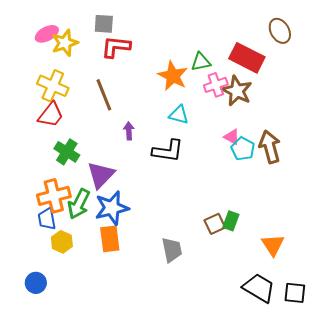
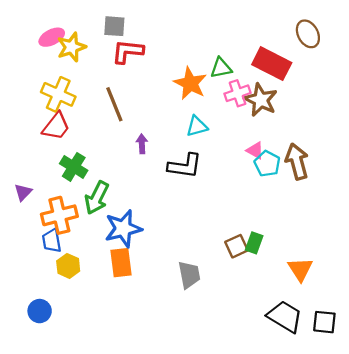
cyan triangle: (179, 115) -> (197, 126), turned -30
purple triangle: (101, 175) -> (23, 192), moved, size x0.6
green arrow: (79, 204) -> (97, 198), moved

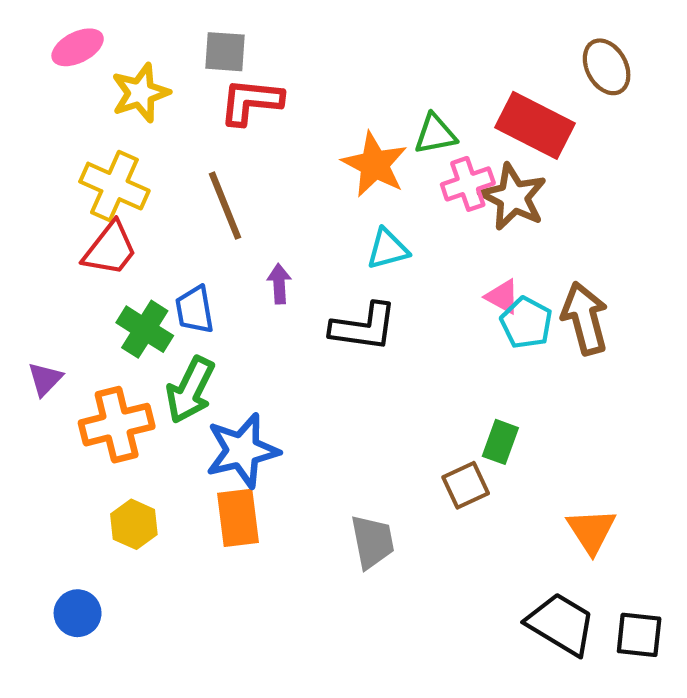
pink ellipse: (52, 37) -> (78, 47), moved
blue trapezoid: (52, 241) -> (195, 310), moved
green rectangle: (254, 243) -> (500, 442), moved

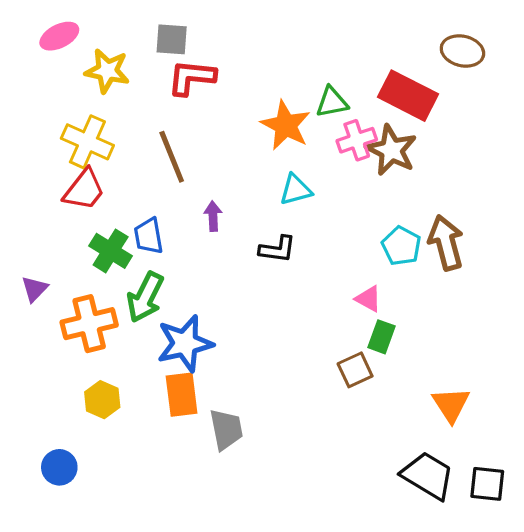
brown ellipse: (607, 67) -> (462, 51), turned -48
yellow star: (140, 93) -> (107, 71), turned 30
pink triangle: (502, 297) -> (368, 299), moved
black L-shape: (364, 327) -> (277, 249), size x0.7
gray trapezoid: (372, 542) -> (226, 429), moved

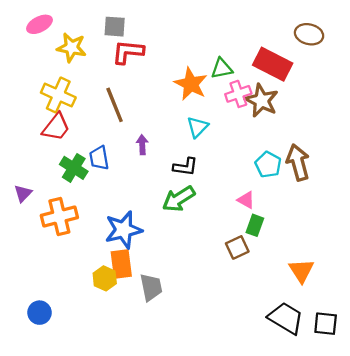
cyan triangle: (296, 190) -> (197, 127), turned -30
green arrow: (145, 297) -> (179, 199), moved, turned 32
yellow hexagon: (102, 400) -> (105, 278), moved

